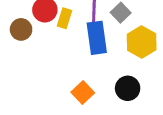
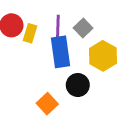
black circle: (128, 88) -> (78, 85), moved

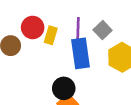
black circle: (78, 85) -> (64, 88), moved

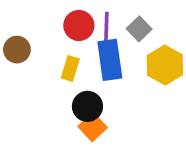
red circle: (33, 27) -> (79, 25), moved
yellow rectangle: (51, 35) -> (70, 69), moved

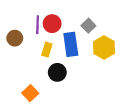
purple line: (106, 27) -> (38, 25), moved
orange square: (93, 127) -> (30, 93), moved

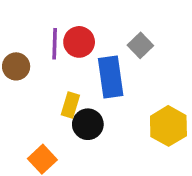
yellow hexagon: (104, 47) -> (168, 126), moved
yellow rectangle: (47, 50) -> (70, 105), moved

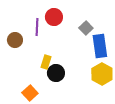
red circle: (79, 42) -> (54, 17), moved
blue rectangle: (111, 77) -> (100, 46), moved

